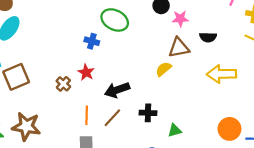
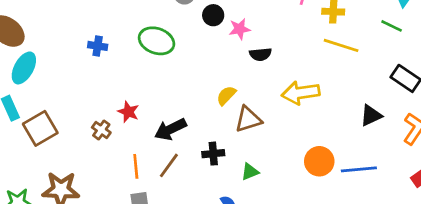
black semicircle: (208, 37) -> (260, 54), moved
blue cross: (92, 41) -> (98, 46), moved
brown triangle: (179, 48) -> (248, 119), moved

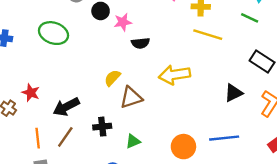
orange circle: (319, 161) -> (183, 147), moved

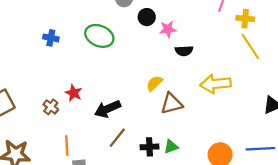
yellow line: (208, 35) -> (250, 47), turned 36
black cross: (102, 127) -> (149, 147), moved
brown line: (65, 137) -> (117, 138), moved
orange line: (38, 138) -> (67, 145), moved

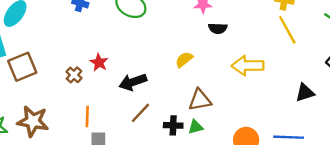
brown triangle: (172, 104) -> (200, 100), moved

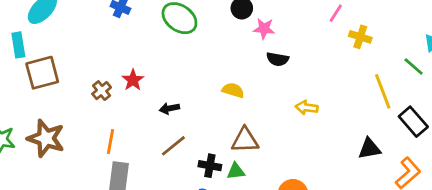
yellow line: (287, 30) -> (383, 91), moved
yellow semicircle: (184, 59) -> (233, 90), turned 48
yellow arrow: (248, 66) -> (307, 108), size x0.6
black arrow: (133, 82) -> (169, 108), size x0.6

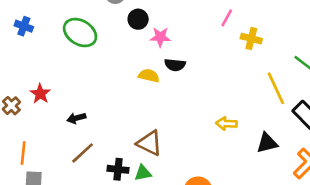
yellow semicircle: (233, 90) -> (149, 76), moved
yellow arrow: (307, 108) -> (227, 124), moved
brown triangle: (245, 140) -> (149, 143), turned 32

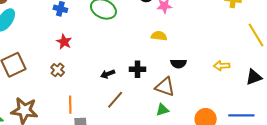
black semicircle: (175, 65) -> (178, 64), moved
red star: (40, 94) -> (64, 42), moved
black cross: (118, 169) -> (138, 69), moved

